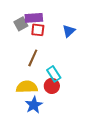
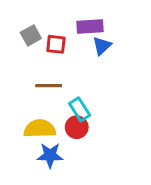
purple rectangle: (34, 18) -> (90, 27), moved
brown line: (33, 58) -> (49, 86), turned 66
blue star: (34, 105) -> (50, 155), turned 30

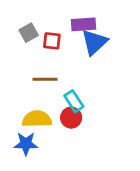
blue triangle: (102, 46) -> (94, 42), size x1.5
blue star: (50, 155) -> (26, 144), moved

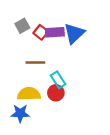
purple rectangle: (83, 24) -> (55, 32), moved
red square: (52, 41) -> (41, 32), turned 32

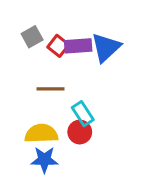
blue star: (20, 113) -> (44, 160), moved

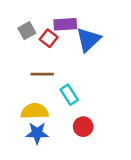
purple rectangle: (78, 46) -> (65, 24), moved
red circle: (80, 132) -> (83, 127), moved

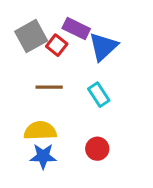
purple rectangle: (65, 24) -> (76, 29), turned 30
gray square: (27, 31) -> (31, 36), size x1.5
cyan rectangle: (69, 95) -> (99, 95), moved

